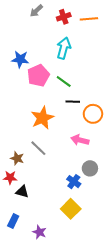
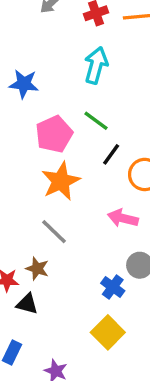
pink pentagon: (38, 75) -> (54, 134), moved
black line: (73, 102) -> (111, 154), turned -56
brown star: (17, 158) -> (37, 269), moved

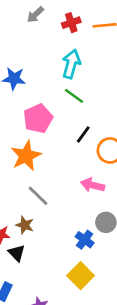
green line: (96, 121) -> (74, 96), moved
orange star: (61, 181) -> (26, 156), moved
black triangle: (27, 304) -> (17, 253), turned 30

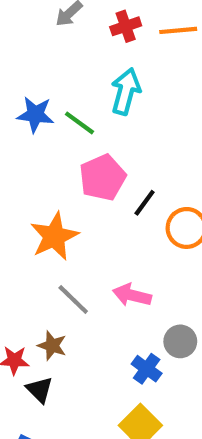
green line: (74, 96) -> (79, 123), moved
pink pentagon: (38, 119) -> (103, 178), moved
pink arrow: (93, 185) -> (132, 295), moved

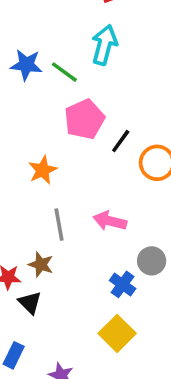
orange star: (54, 236) -> (43, 170), size x0.7
gray line: (73, 299) -> (59, 225), turned 36

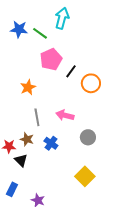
blue cross: (123, 284) -> (51, 143), moved
yellow square: (117, 333) -> (85, 176), moved

